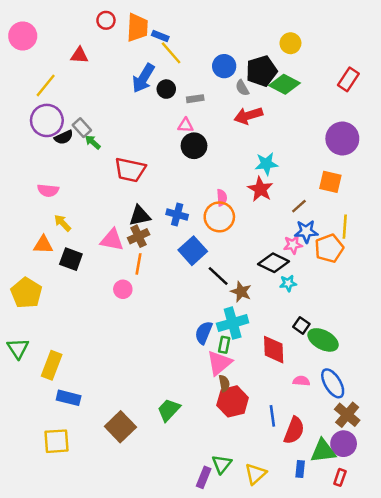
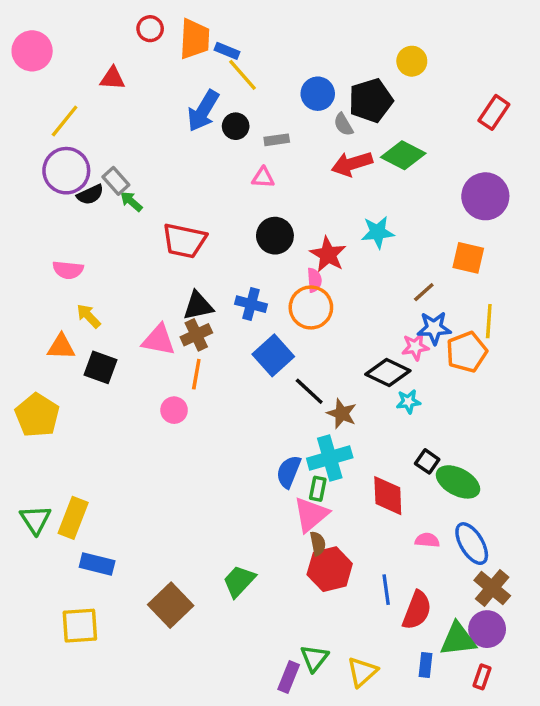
green diamond: (284, 84) -> (403, 155), moved
black circle: (194, 146) -> (275, 236), moved
red star: (260, 189) -> (328, 254), moved
green triangle: (18, 348) -> (35, 520), moved

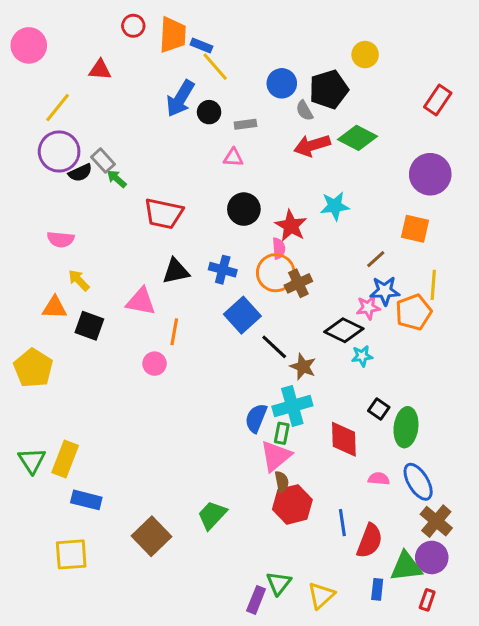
brown cross: (196, 335) -> (298, 283), moved
green ellipse: (458, 482) -> (406, 427), turned 69

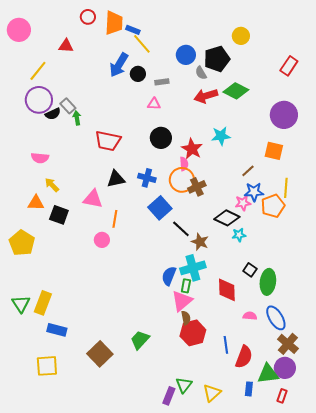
green arrow: (117, 179) -> (77, 118), turned 40

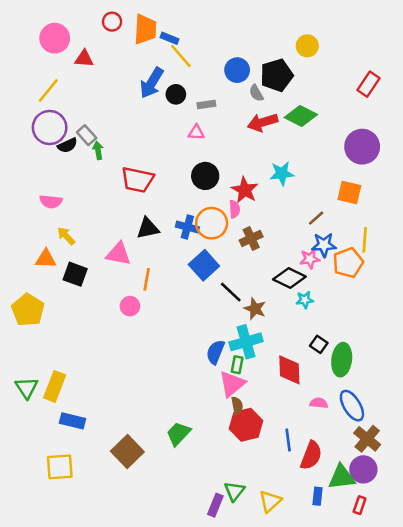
pink circle: (19, 30) -> (55, 38), moved
orange circle: (182, 180) -> (212, 223), moved

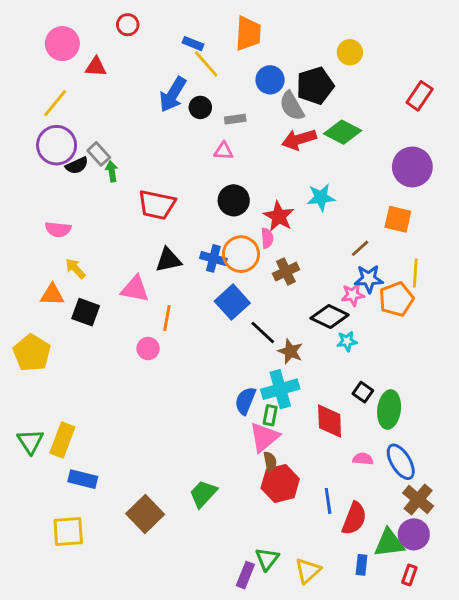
orange trapezoid: (145, 29) -> (248, 33), moved
gray semicircle: (256, 93) -> (292, 106), size x1.5

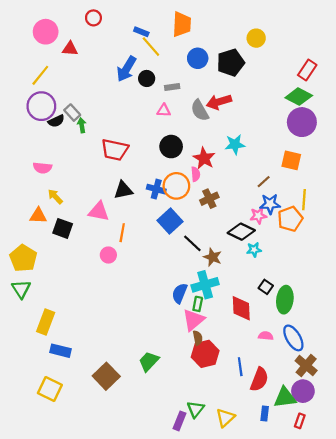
gray semicircle: (292, 106) -> (200, 110), moved
green diamond: (343, 132) -> (299, 97), moved
green triangle: (30, 441) -> (21, 289), moved
yellow square: (68, 531) -> (50, 389), turned 30

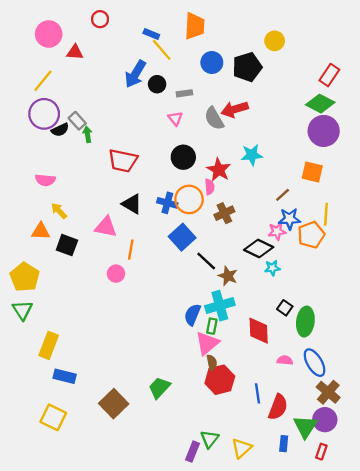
pink triangle: (164, 110) -> (175, 118), turned 48
black triangle: (123, 190) -> (132, 204), turned 42
green triangle: (285, 397) -> (305, 426), turned -50

